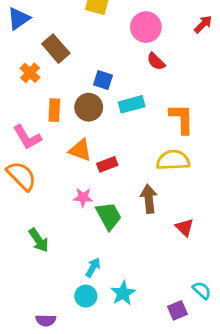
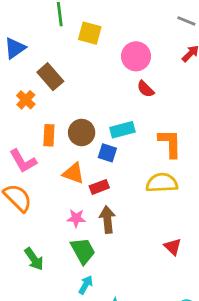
blue square: (103, 80) -> (107, 153), moved
brown arrow: (149, 199) -> (107, 220), moved
green trapezoid: (109, 216) -> (83, 251), moved

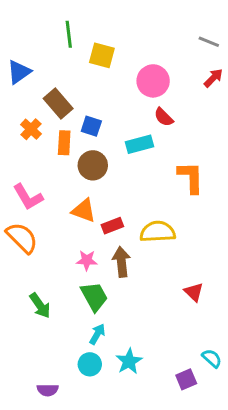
cyan rectangle: (122, 130) -> (140, 144), moved
orange rectangle: (49, 135) -> (64, 143), moved
blue square: (107, 153) -> (91, 126), moved
yellow semicircle: (162, 183) -> (158, 232), moved

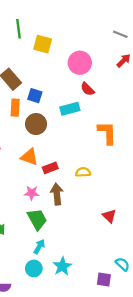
yellow semicircle: (158, 232) -> (83, 172), size x0.6
purple square: (186, 379) -> (104, 279), turned 32

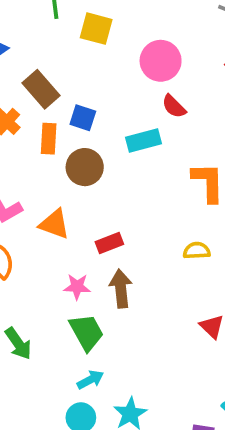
orange triangle: (29, 157) -> (54, 224), moved
yellow semicircle: (83, 172) -> (197, 251), moved
cyan arrow: (39, 247) -> (90, 380), turned 32

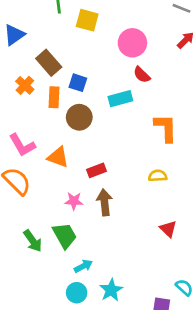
green trapezoid: (87, 332) -> (65, 236), moved

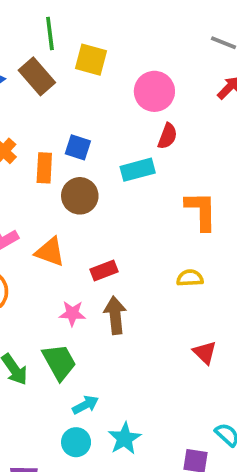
brown rectangle: (49, 63) -> (37, 76), moved
red semicircle: (142, 75) -> (167, 136), turned -114

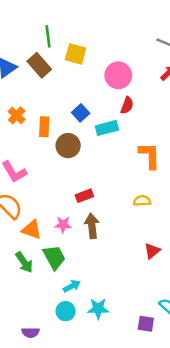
blue square: (78, 147) -> (81, 113), moved, turned 30
orange triangle: (50, 252) -> (32, 230), moved
red triangle: (205, 353) -> (152, 251), turned 36
cyan star: (125, 438) -> (98, 309), turned 30

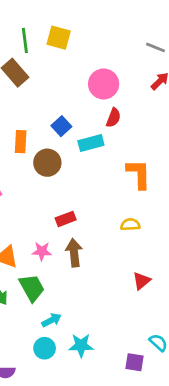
yellow square: (76, 54) -> (59, 38), moved

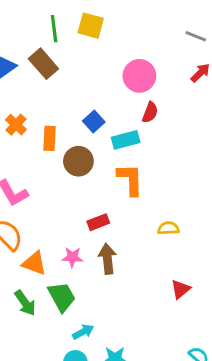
orange L-shape: (139, 174) -> (130, 179), moved

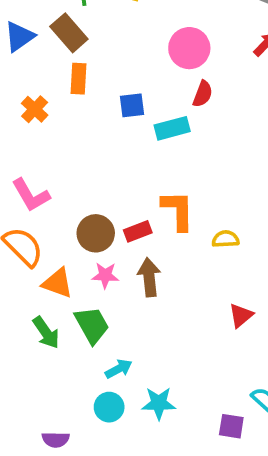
blue square: (94, 122) -> (132, 105), turned 35
orange rectangle: (49, 138) -> (79, 79), moved
brown circle: (78, 161) -> (96, 233), moved
orange L-shape: (130, 179) -> (178, 210), moved

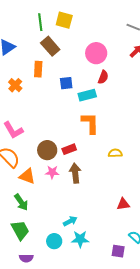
brown rectangle: (69, 33) -> (50, 46), moved
orange L-shape: (178, 210) -> (90, 123), moved
red triangle: (241, 315) -> (123, 204), moved, turned 32
green trapezoid: (92, 325) -> (20, 230), moved
cyan arrow: (119, 369) -> (70, 221), moved

